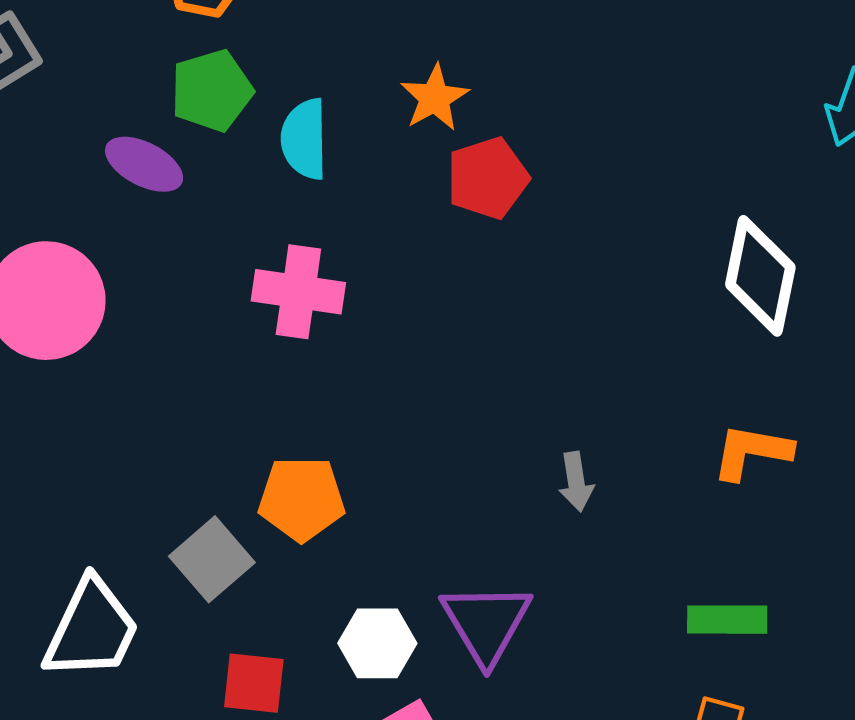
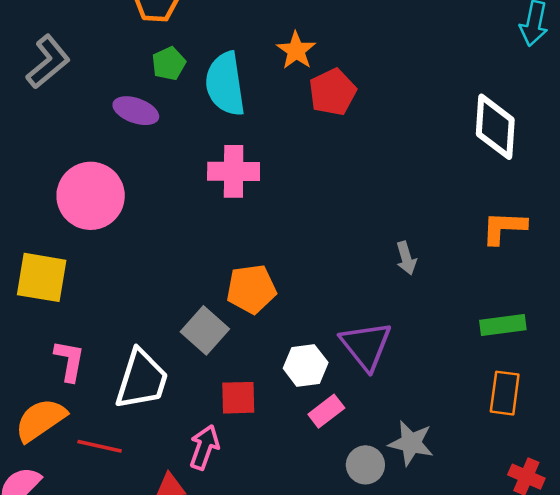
green pentagon: (212, 91) -> (169, 64), size x0.7
cyan semicircle: (304, 139) -> (225, 84), size x1.4

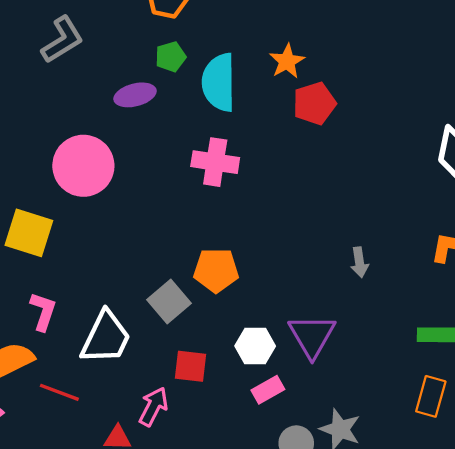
purple ellipse: (136, 111) -> (135, 95), turned -42

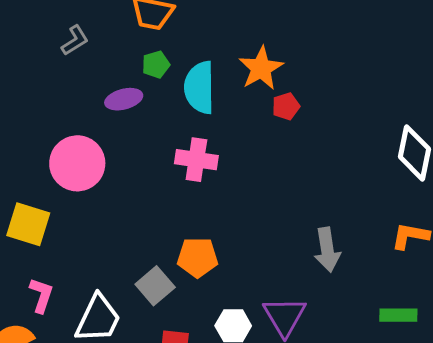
gray L-shape: (62, 40) -> (75, 40), moved, size x0.7
orange star: (287, 61) -> (261, 68), size x1.4
red pentagon: (314, 103) -> (286, 106), size x0.7
gray arrow: (359, 262) -> (327, 250), size x1.6

